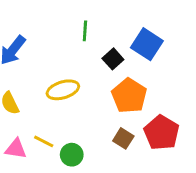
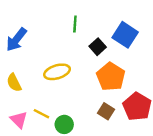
pink triangle: (16, 149) -> (19, 120), turned 36

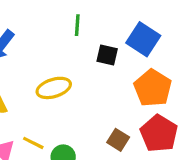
black square: (98, 47) -> (107, 55), turned -35
orange pentagon: (111, 77) -> (153, 88), moved

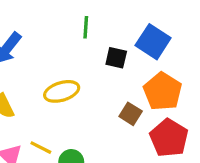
brown square: (118, 140) -> (131, 114), moved

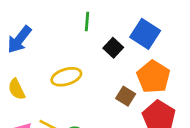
black square: (116, 58) -> (113, 48), turned 30

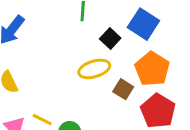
yellow ellipse: (66, 77) -> (94, 69), moved

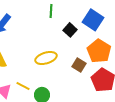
yellow ellipse: (94, 69) -> (46, 58), moved

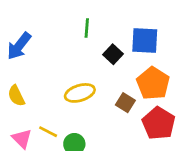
blue square: (93, 20) -> (145, 40), turned -30

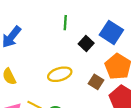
blue square: (145, 40) -> (111, 32), turned 30

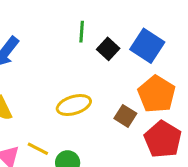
black square: (86, 43) -> (108, 49), moved

